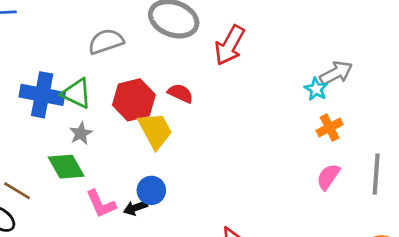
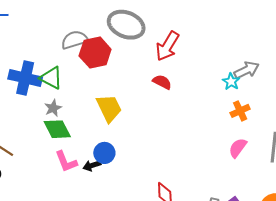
red semicircle: (180, 93) -> (162, 82), moved
red hexagon: (134, 100) -> (95, 53), moved
green diamond: (66, 167) -> (57, 129), moved

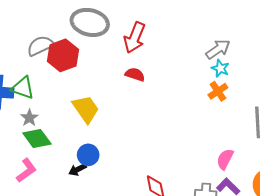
cyan star: (231, 82) -> (220, 68), moved
pink semicircle: (238, 148) -> (225, 159), moved
pink L-shape: (66, 162) -> (26, 170), moved, turned -95

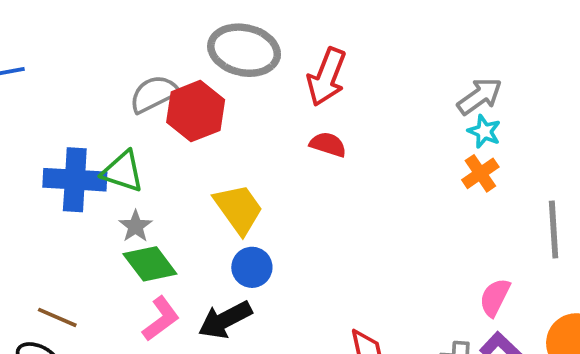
blue circle: (88, 155) -> (252, 267), moved
black arrow: (78, 169) -> (225, 320), size x1.6
pink L-shape: (26, 170) -> (161, 319), moved

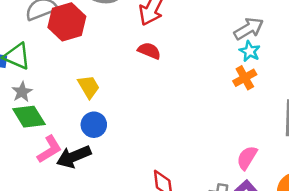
yellow trapezoid: (239, 209) -> (89, 87), size x0.7
pink L-shape: (161, 319) -> (49, 149), moved

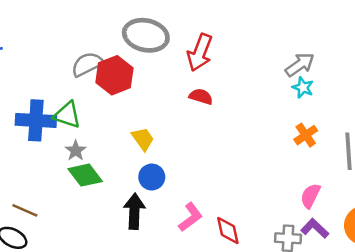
orange cross: (245, 78) -> (306, 135), moved
pink L-shape: (49, 149) -> (190, 217), moved
black arrow: (74, 157) -> (134, 211), turned 120

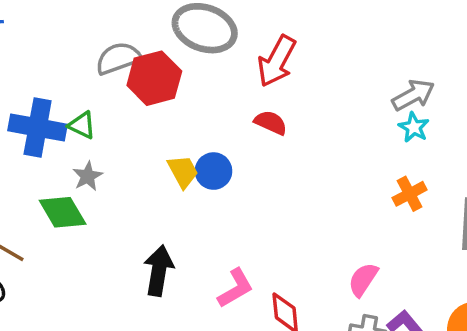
green triangle: (67, 115) -> (82, 125), size x0.7
green diamond: (85, 175) -> (63, 212), moved
blue circle: (152, 177) -> (213, 171), moved
pink semicircle: (310, 196) -> (363, 280), moved

